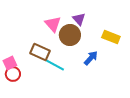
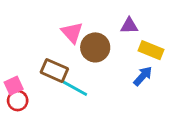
purple triangle: (79, 19) -> (129, 26), moved, turned -48
blue arrow: (91, 58) -> (143, 76), moved

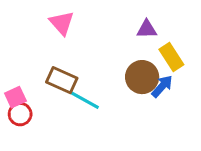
pink triangle: (72, 32) -> (62, 23), moved
brown circle: (95, 47) -> (142, 77), moved
yellow rectangle: (151, 50) -> (171, 57), turned 35

